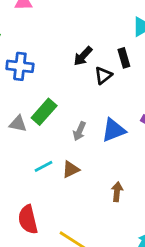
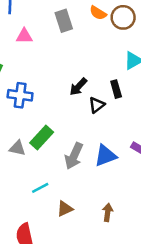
gray arrow: (79, 131) -> (74, 156), size x1.5
brown triangle: (71, 169) -> (65, 209), moved

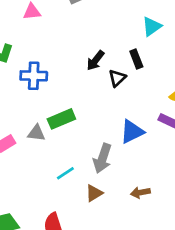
green rectangle: (42, 137) -> (61, 119), turned 30
gray arrow: (74, 156) -> (102, 158), moved
brown arrow: (108, 212) -> (140, 193), turned -102

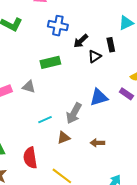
blue cross: (34, 76) -> (58, 26), moved
green rectangle: (61, 119) -> (50, 62), moved

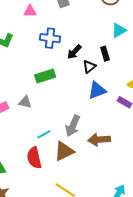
blue triangle: (99, 97) -> (97, 90), moved
brown triangle: (64, 138) -> (64, 151), size x1.5
brown arrow: (97, 143) -> (99, 140), moved, size x1.5
red semicircle: (30, 158) -> (34, 158), moved

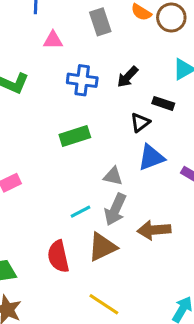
black arrow: (74, 52) -> (128, 77), moved
black rectangle: (105, 54) -> (163, 103), turned -56
gray triangle: (25, 102) -> (113, 176), moved
cyan line: (44, 134) -> (80, 212), moved

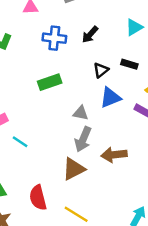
black rectangle: (163, 103) -> (129, 64), moved
cyan line: (80, 212) -> (20, 142), moved, turned 63
red semicircle: (58, 256) -> (38, 198), moved

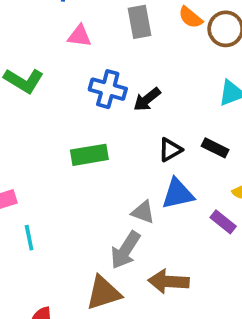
black arrow: (90, 34) -> (147, 99), moved
gray triangle: (81, 113) -> (143, 212), moved
cyan line: (20, 142) -> (29, 238), turned 35

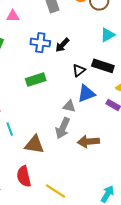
pink triangle: (79, 36) -> (13, 16), moved
black rectangle: (215, 148) -> (103, 66), size x1.5
brown triangle: (103, 293) -> (34, 145), moved, turned 35

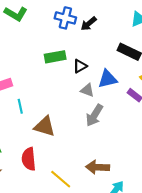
black triangle: (79, 70) -> (80, 66), moved
gray arrow: (63, 128) -> (94, 115), moved
brown arrow: (88, 142) -> (98, 167), moved

